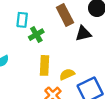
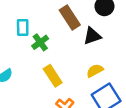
yellow rectangle: (45, 65) -> (53, 76), turned -30
yellow semicircle: (67, 74) -> (95, 71), moved

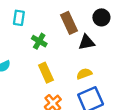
cyan rectangle: (23, 28) -> (19, 18), moved
green cross: (40, 42) -> (39, 41), turned -32

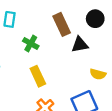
yellow semicircle: (84, 74) -> (98, 74), moved, turned -144

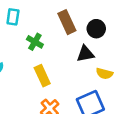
black circle: (95, 19) -> (96, 29), moved
black triangle: (80, 45) -> (85, 54), moved

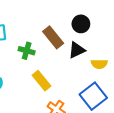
brown rectangle: (67, 22) -> (53, 37), moved

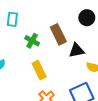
black circle: (81, 24) -> (87, 18), moved

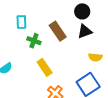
cyan rectangle: (12, 19) -> (21, 22), moved
black triangle: (77, 50) -> (85, 31), moved

